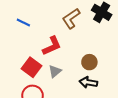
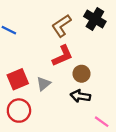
red L-shape: (52, 46) -> (63, 56), moved
red square: (31, 67) -> (18, 79), turned 30

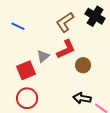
gray triangle: (44, 84) -> (43, 56), moved
black arrow: (80, 96) -> (82, 98), moved

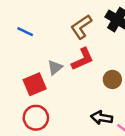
brown circle: (83, 65) -> (112, 79), moved

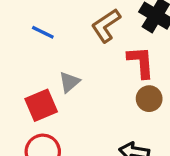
blue line: (25, 32) -> (43, 32), moved
red L-shape: (82, 59) -> (141, 62), moved, turned -70

